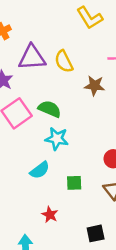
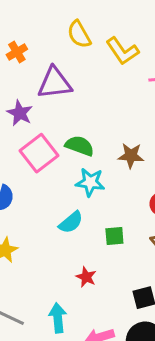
yellow L-shape: (90, 18) -> (122, 51), moved
yellow semicircle: (64, 61) -> (79, 34), moved
brown star: (95, 86) -> (131, 156), moved

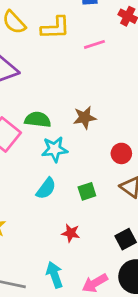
yellow L-shape: (122, 51) -> (55, 28), turned -44

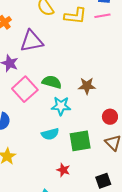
pink line: (94, 44) -> (102, 16), moved
cyan semicircle: (46, 188) -> (50, 134), turned 30
green square: (87, 191) -> (80, 141), size x1.6

